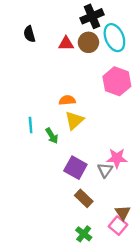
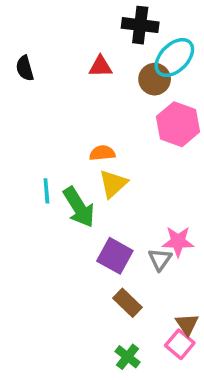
black cross: (92, 16) -> (140, 25), turned 30
black semicircle: (29, 34) -> (25, 68), moved
cyan ellipse: (114, 38) -> (174, 57), turned 68
brown circle: (88, 42) -> (155, 79), moved
green arrow: (52, 136) -> (79, 207), size x1.6

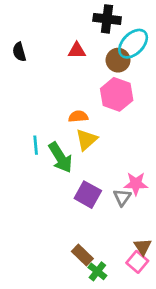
pink hexagon: (178, 124) -> (117, 94), moved
brown rectangle: (128, 303) -> (82, 255), moved

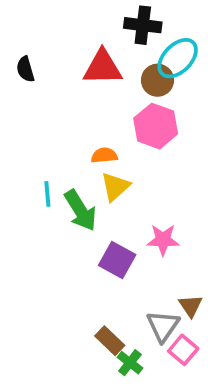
red triangle: (77, 51) -> (102, 67), size x1.6
pink star: (136, 184) -> (163, 240), moved
gray triangle: (122, 197) -> (163, 326), moved, size x1.4
brown triangle: (143, 247) -> (191, 306), moved

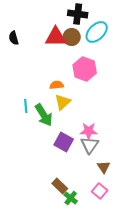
brown circle: (157, 80) -> (72, 37), moved
gray triangle: (163, 326) -> (90, 145), moved

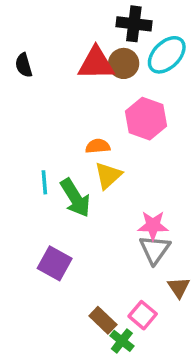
purple square: (64, 142) -> (55, 263), moved
pink square: (100, 191) -> (143, 315), moved

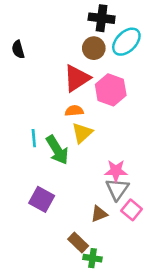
red triangle: (96, 63) -> (77, 78), moved, turned -32
brown triangle: (179, 287) -> (99, 214), moved, turned 42
pink square: (143, 315) -> (132, 210), moved
green cross: (122, 341) -> (92, 258), turned -30

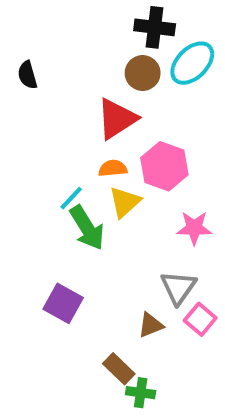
pink hexagon: (111, 90) -> (164, 166), moved
cyan line: (34, 138) -> (71, 198), moved, turned 48
pink star: (116, 171) -> (194, 228), moved

